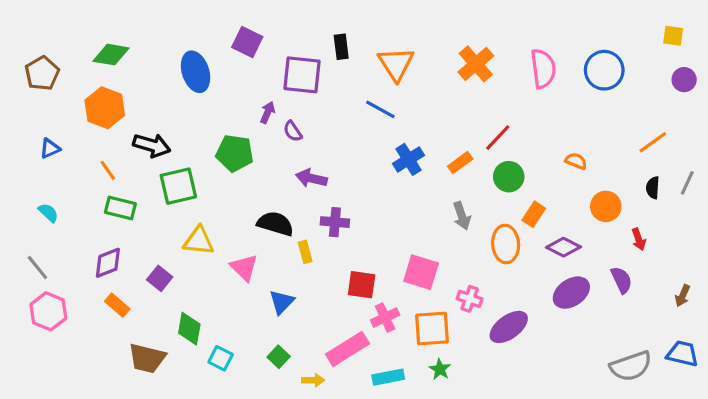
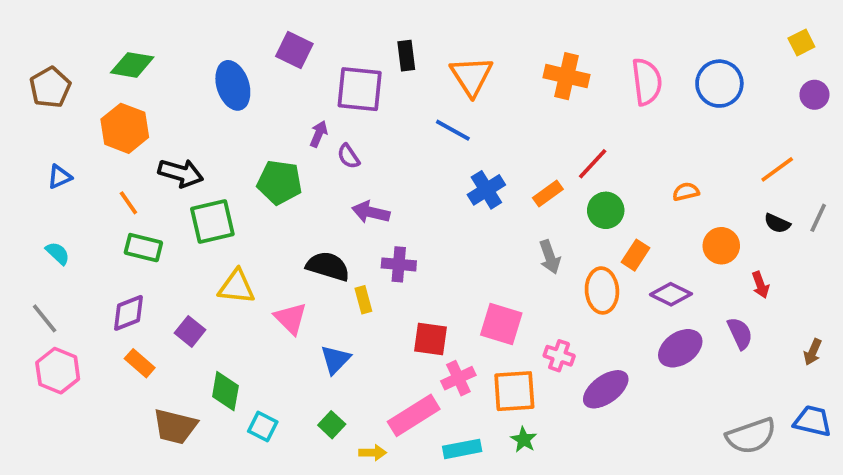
yellow square: (673, 36) -> (801, 43), turned -35
orange cross: (476, 64) -> (567, 76), turned -36
orange semicircle: (576, 161) -> (686, 192), turned -35
black semicircle: (653, 188) -> (777, 223), turned -70

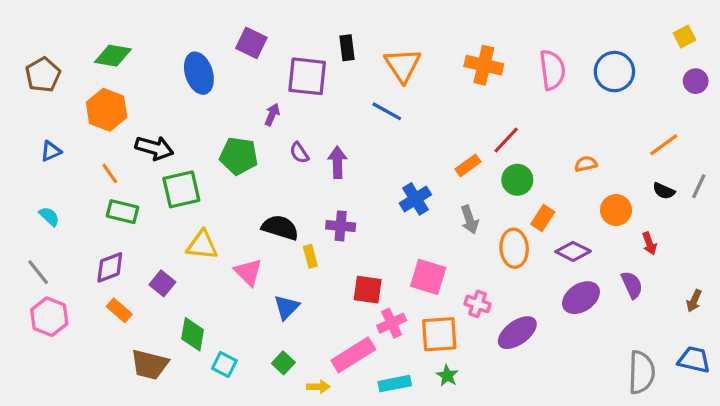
purple semicircle: (348, 156) -> (299, 153), moved
blue cross: (486, 190) -> (415, 199), moved
purple arrow: (371, 212) -> (337, 162), moved, turned 76
gray semicircle: (751, 436) -> (641, 372), turned -69

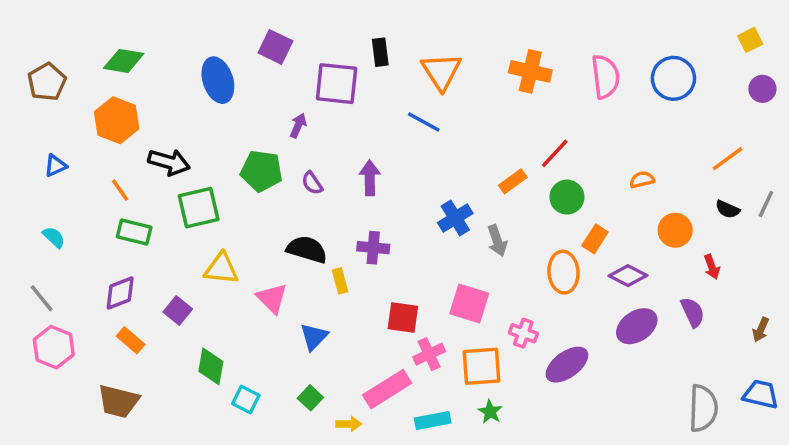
purple semicircle: (299, 153) -> (312, 183), moved
gray arrow: (470, 220) -> (497, 241), moved
brown trapezoid: (150, 364) -> (118, 401), moved

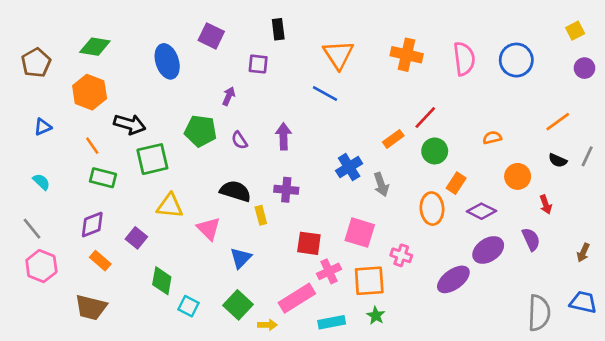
black rectangle: (380, 52) -> (278, 29), moved
purple square: (337, 84) -> (258, 64), size x0.6
purple ellipse: (567, 365) -> (453, 279), moved
green square: (310, 398) -> (238, 305), size x1.5

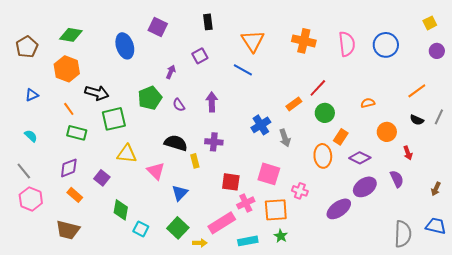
purple square: (258, 64) -> (200, 56), moved, turned -35
green pentagon: (201, 131) -> (150, 98), turned -30

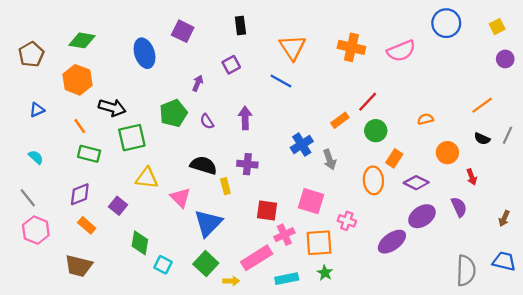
pink semicircle: (347, 44) -> (401, 51), turned 75
blue circle: (386, 45) -> (446, 23), moved
blue triangle: (180, 193) -> (208, 223), size x1.5

